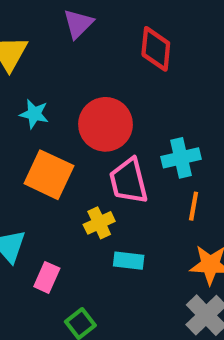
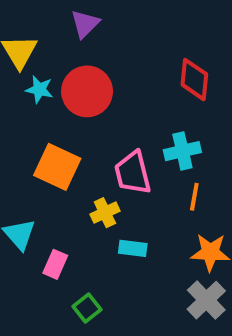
red diamond: (156, 49) -> (194, 79), moved
cyan star: (34, 114) -> (39, 89), moved
red circle: (106, 124) -> (87, 91), moved

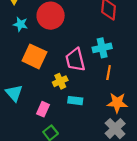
cyan star: (39, 89) -> (20, 24), moved
pink rectangle: (55, 264) -> (43, 109), moved

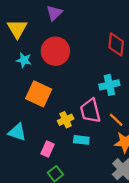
pink trapezoid: (75, 60) -> (90, 111), moved
orange line: (109, 73) -> (116, 120), moved, turned -56
cyan triangle: (14, 93) -> (17, 132), turned -30

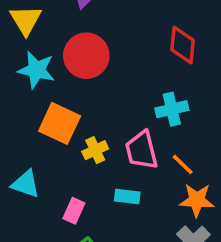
cyan star: (24, 60) -> (36, 70), size x1.5
yellow cross: (66, 120) -> (95, 150), moved

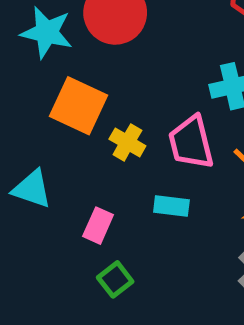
yellow cross: (95, 150) -> (127, 142), turned -35

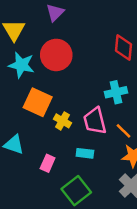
green square: (115, 279) -> (76, 191), moved, size x1.6

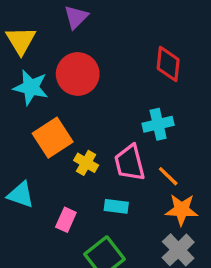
orange square: (38, 102) -> (53, 138), turned 32

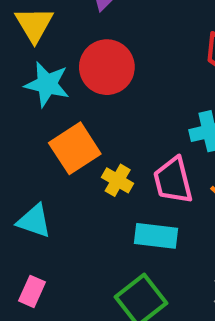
cyan rectangle: (116, 206) -> (156, 236), size x1.4
pink rectangle: (66, 220) -> (32, 291), moved

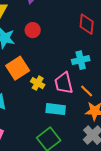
red circle: (107, 67) -> (33, 30), size x0.6

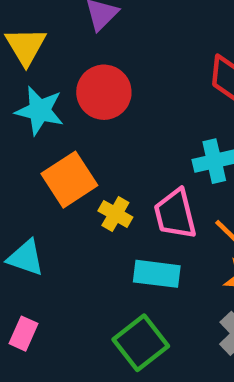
red circle: (33, 30) -> (104, 92), size x1.5

